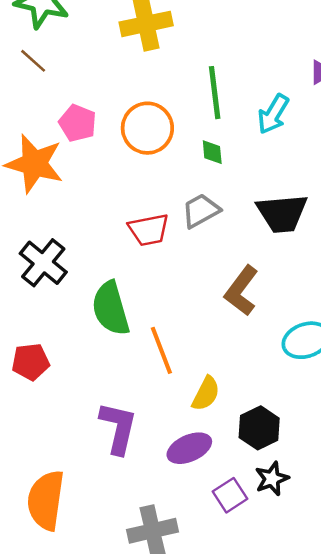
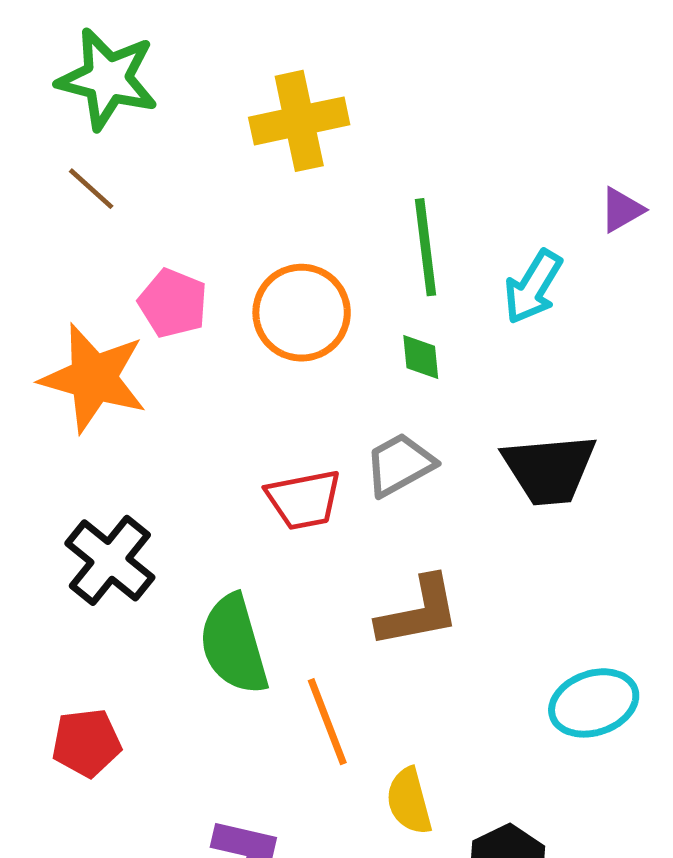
brown L-shape: (241, 291) -> (418, 612), moved, turned -138
yellow semicircle: (206, 394) -> (409, 801), turned 138

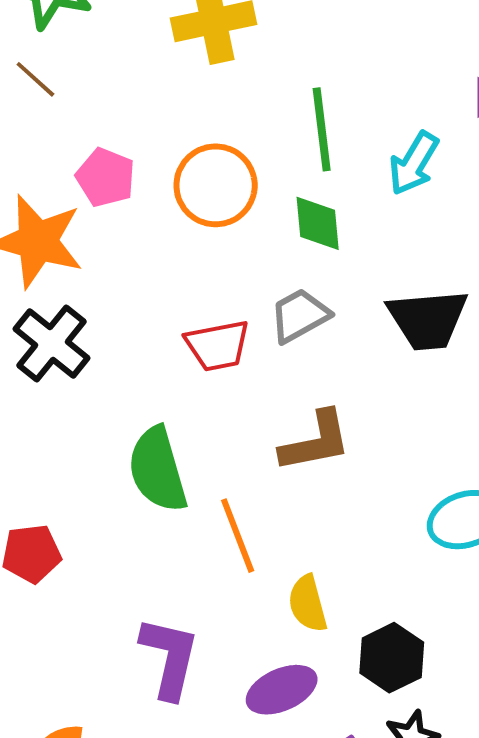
green diamond: (421, 357) -> (318, 223), size x1.4
black cross: (110, 560) -> (51, 343), moved

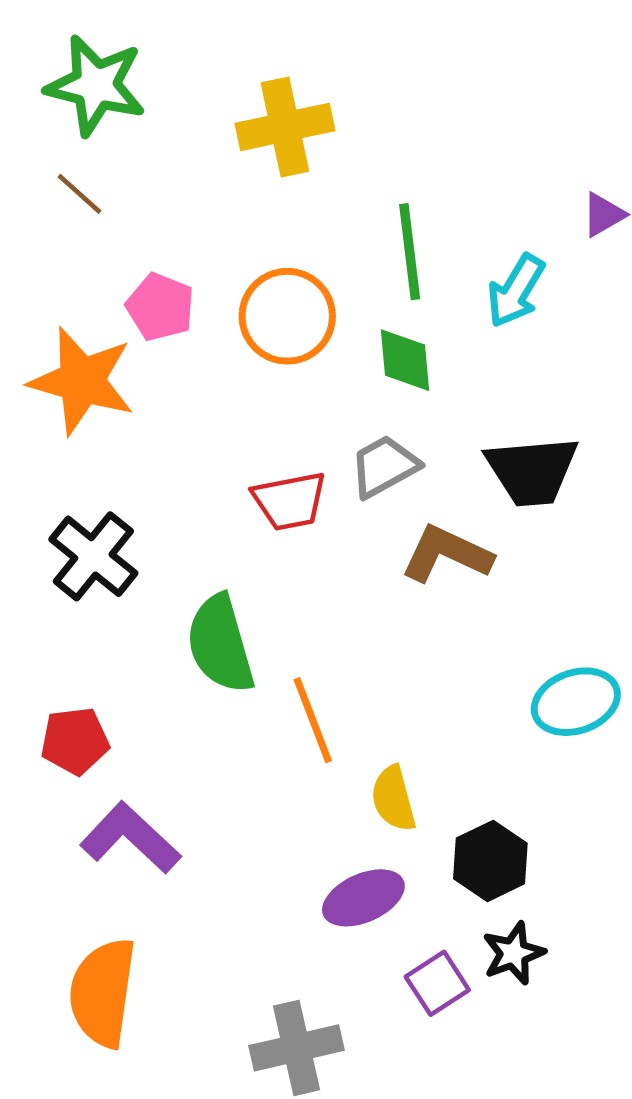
black cross: (51, 343) -> (93, 556), moved
brown L-shape: (316, 442) -> (447, 554), moved, turned -144
purple L-shape: (170, 658) -> (130, 838), moved, turned -60

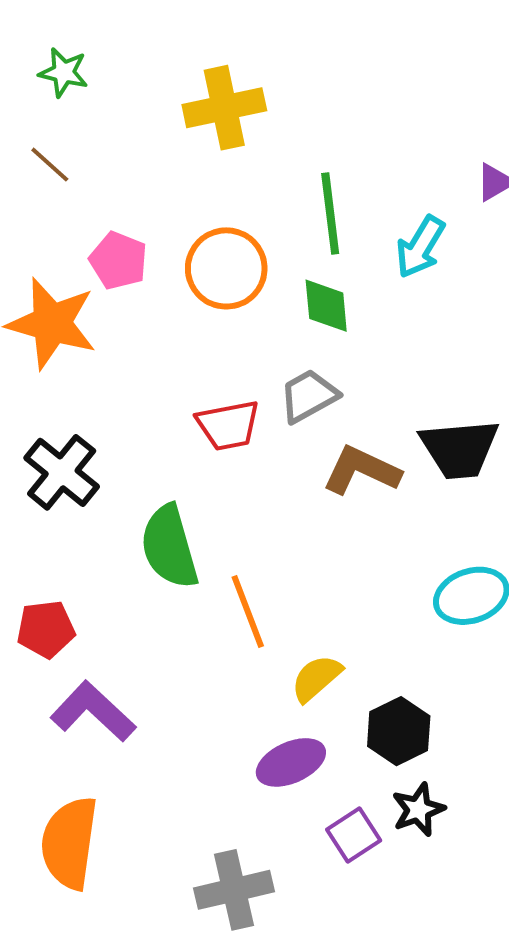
green star: (96, 85) -> (64, 72), size x0.6
black trapezoid: (532, 471) -> (460, 449), moved
yellow semicircle: (393, 799) -> (316, 678), turned 64

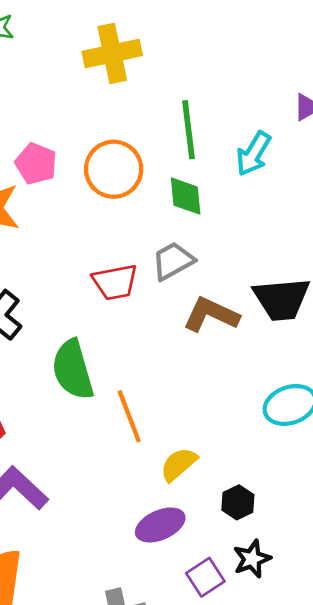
black hexagon: (399, 731) -> (238, 502), size x0.7

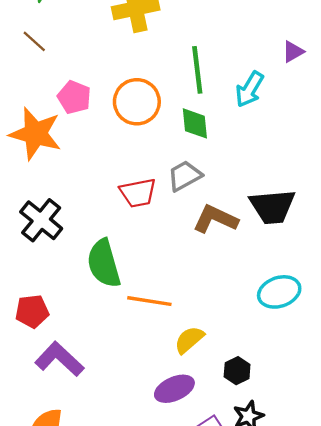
orange line: (129, 416) -> (149, 301), turned -60

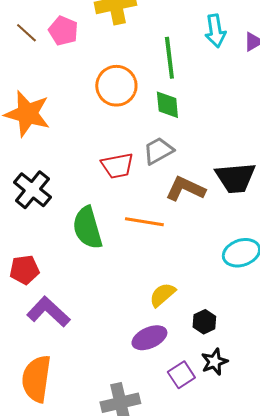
cyan arrow: (250, 89) -> (215, 31), moved, turned -40
pink pentagon: (74, 97) -> (63, 31), moved
orange line: (149, 301) -> (144, 222), moved

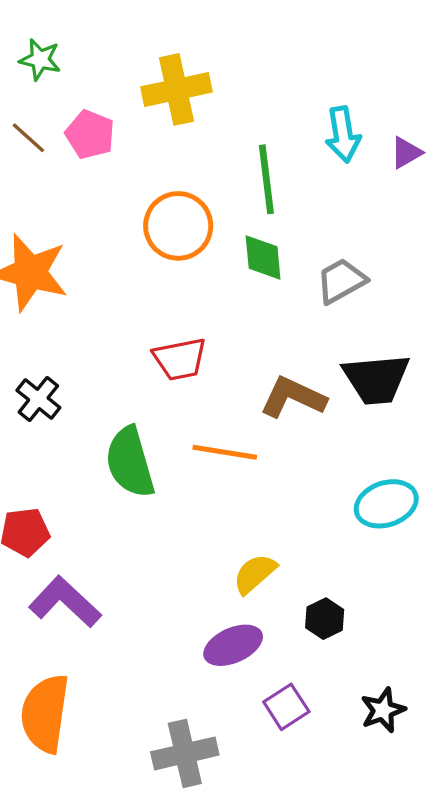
gray trapezoid: (158, 151) -> (341, 281), moved
black cross: (32, 190) -> (38, 399), size x0.7
black star: (214, 362) -> (383, 710), moved

